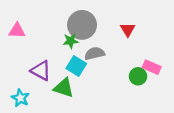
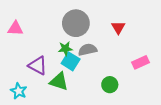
green star: (71, 41) -> (65, 49), moved
pink rectangle: (152, 67) -> (141, 62), turned -49
green circle: (138, 76) -> (110, 85), moved

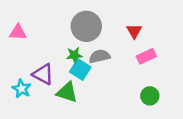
pink rectangle: (141, 62) -> (146, 56), moved
green circle: (110, 85) -> (150, 96), moved
cyan star: (19, 91) -> (22, 89), moved

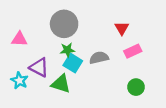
gray circle: (86, 26) -> (64, 24), moved
pink triangle: (18, 32) -> (19, 39), moved
gray semicircle: (99, 56) -> (99, 58), moved

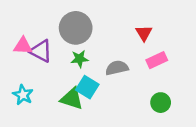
cyan square: (73, 63) -> (87, 87), moved
purple triangle: (39, 67) -> (41, 51), moved

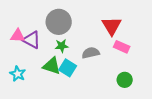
red triangle: (144, 33) -> (112, 26), size x1.5
pink rectangle: (157, 60) -> (122, 47), turned 49
green triangle: (72, 99) -> (52, 66), moved

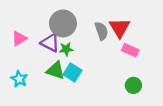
pink triangle: (18, 36) -> (19, 38), turned -35
purple triangle: (32, 40) -> (50, 43), moved
gray semicircle: (91, 53) -> (101, 31), moved, turned 84

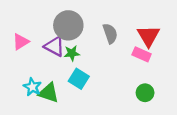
red triangle: (120, 28) -> (149, 36), moved
green triangle: (56, 70) -> (49, 93), moved
cyan star: (19, 79) -> (32, 87), moved

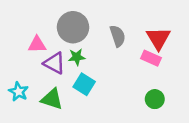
pink triangle: (21, 42) -> (37, 45), moved, turned 30
purple triangle: (54, 46) -> (54, 63), moved
cyan star: (32, 87) -> (18, 92), moved

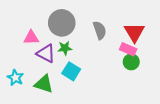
green circle: (155, 99) -> (131, 62), moved

